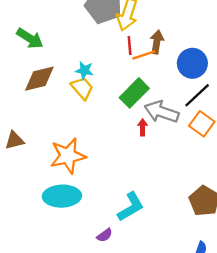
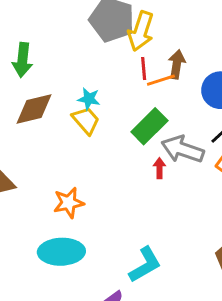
green arrow: (30, 38) -> (22, 60), turned 64
orange star: (68, 156) -> (69, 203), size x0.7

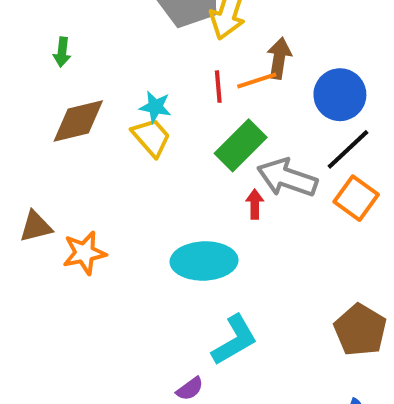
green arrow: (22, 60) -> (62, 52), size x0.6
red line: (144, 69) -> (218, 87), moved
orange star: (69, 203) -> (84, 253), moved
cyan ellipse: (61, 252) -> (204, 261), moved

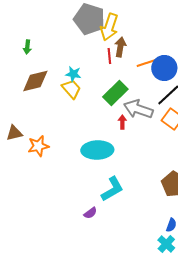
brown arrow: (279, 58) -> (120, 47), moved
orange line: (257, 80) -> (146, 63), moved
red line: (218, 87) -> (109, 56), moved

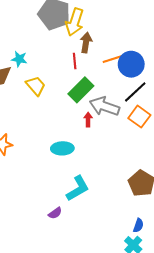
red line: (109, 56) -> (75, 61), moved
cyan star: (73, 74) -> (19, 59), moved
cyan ellipse: (97, 150) -> (62, 148), size x0.7

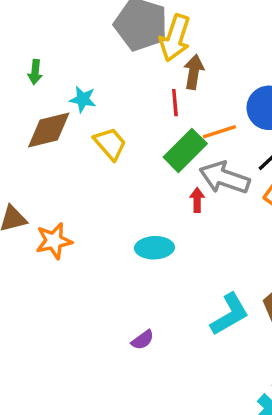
orange line: (113, 59) -> (219, 132), moved
cyan L-shape: (78, 188) -> (230, 314), moved
purple semicircle: (55, 213) -> (143, 340), moved

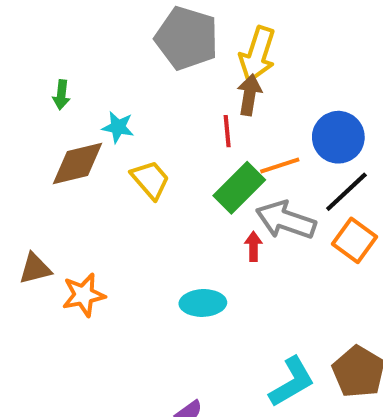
yellow arrow: (175, 38) -> (257, 54), moved

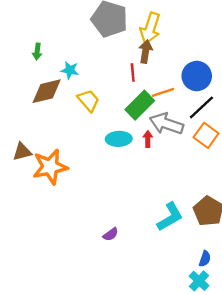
orange star: (84, 295) -> (50, 167), size x1.4
cyan ellipse: (203, 303) -> (119, 139), moved

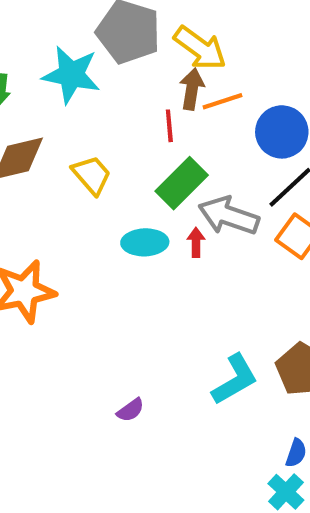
yellow arrow: (150, 28) -> (200, 48), turned -72
cyan star: (70, 70) -> (71, 75), moved, size x1.8
orange line: (163, 92) -> (223, 101), moved

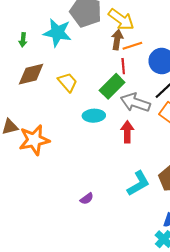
red line: (169, 126) -> (123, 66), moved
red arrow: (196, 242) -> (127, 132), moved, size x1.5

